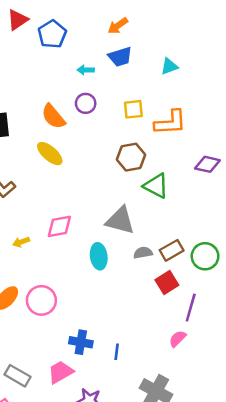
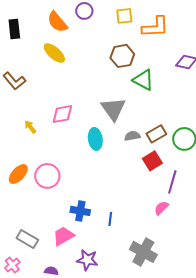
gray triangle: (120, 220) -> (113, 109), turned 40
yellow arrow: (21, 242) -> (30, 127), turned 72

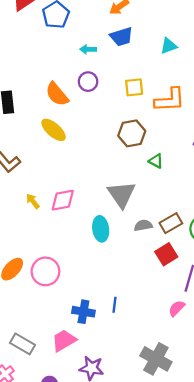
green triangle: (143, 80) -> (156, 161), size x0.6
yellow arrow: (30, 127) -> (33, 201), moved
blue line: (110, 219) -> (115, 305), moved

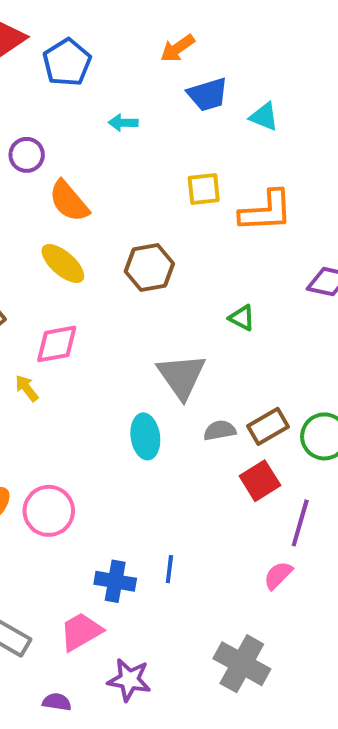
blue trapezoid: (121, 37) -> (208, 95), moved
cyan triangle: (169, 46) -> (264, 117), turned 42
purple circle: (88, 82) -> (27, 155), moved
brown hexagon: (132, 133) -> (149, 267), moved
pink diamond: (63, 200) -> (57, 344), moved

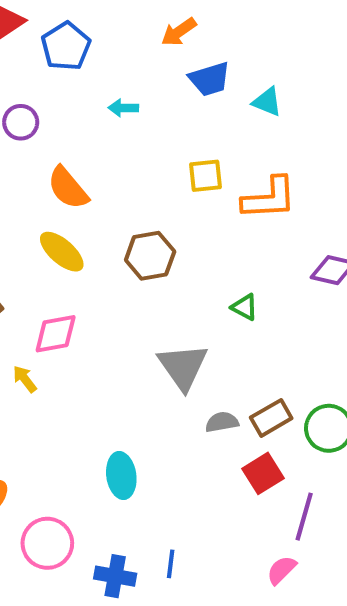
purple circle: (27, 155) -> (21, 122), moved
cyan ellipse: (145, 436) -> (121, 475), moved
pink circle: (49, 511) -> (47, 543), moved

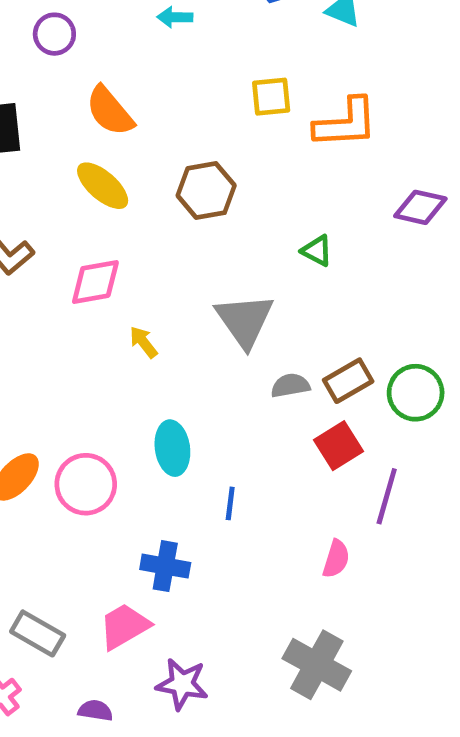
yellow arrow: (25, 379) -> (144, 342), moved
pink circle: (47, 543) -> (86, 484), moved
blue line: (171, 564) -> (230, 503), moved
pink semicircle: (281, 570) -> (336, 559), moved, turned 152

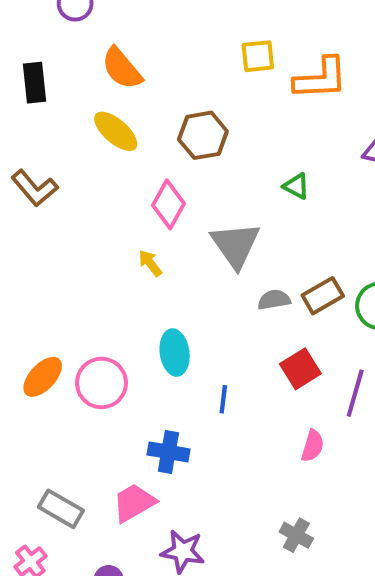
pink diamond: (95, 282) -> (168, 204), moved, turned -51
red square: (339, 446) -> (300, 369), moved
gray cross: (317, 665) -> (296, 535), size x0.6

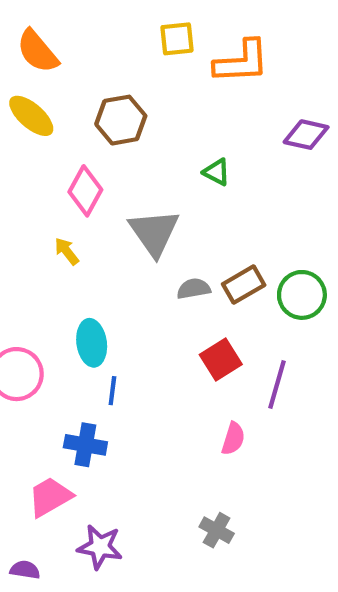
blue line: (223, 399) -> (112, 391), moved

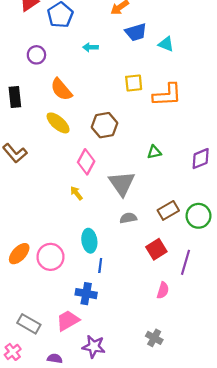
purple diamond: (306, 135) -> (201, 159), moved, turned -35
green triangle: (217, 172) -> (154, 152), turned -40
gray semicircle: (194, 289) -> (128, 218), moved

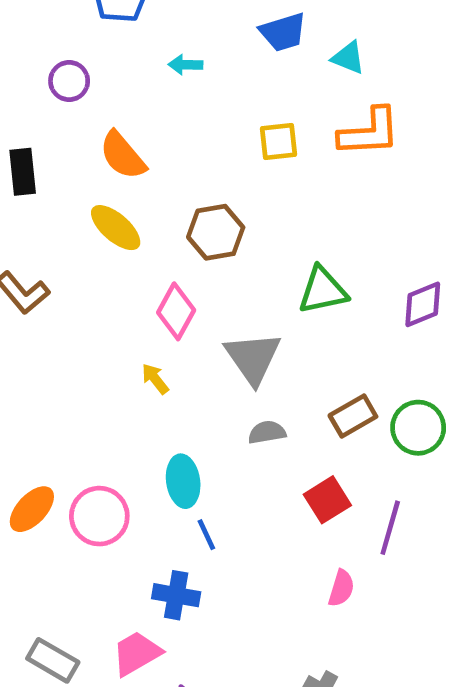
orange L-shape: (167, 95) -> (369, 132), moved
green triangle: (154, 152) -> (323, 290), size x1.6
blue line: (100, 266) -> (206, 535), turned -32

